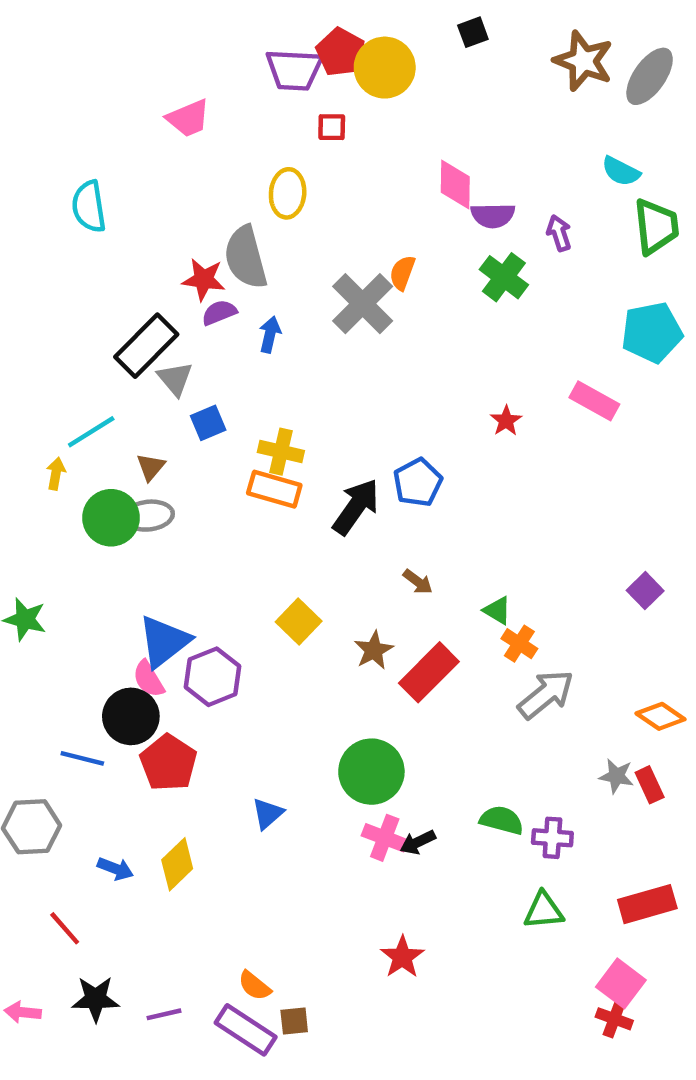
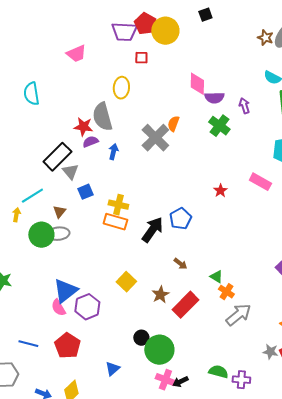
brown star: (583, 61) -> (265, 38), moved, size x0.6
black circle: (131, 716) -> (141, 338), moved, size x0.6

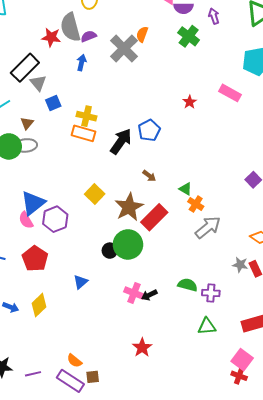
purple semicircle: (90, 142) -> (89, 36), moved
brown star: (160, 295) -> (129, 207), size x1.6
green circle: (159, 350) -> (128, 244), moved

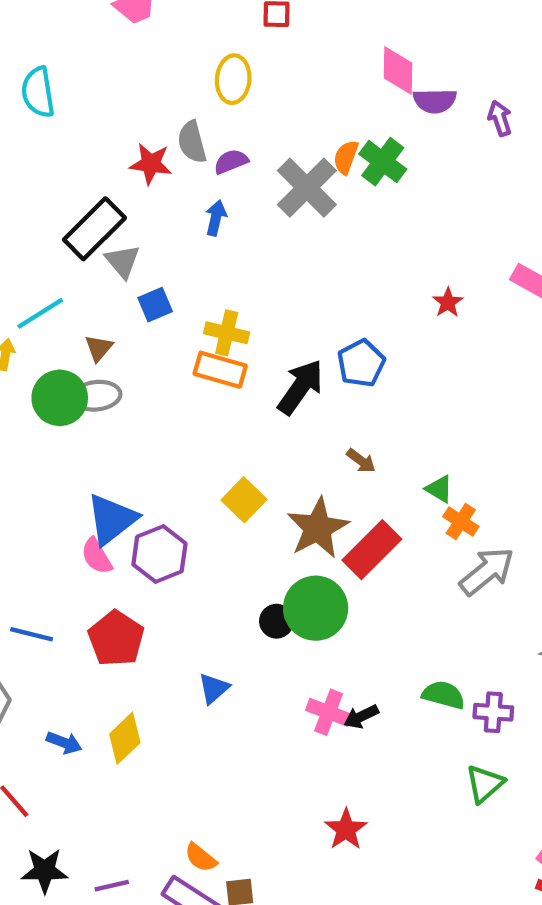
gray semicircle: (70, 27) -> (192, 142), size x0.7
green cross: (189, 36) -> (383, 162), moved
green triangle: (207, 326) -> (485, 784), turned -36

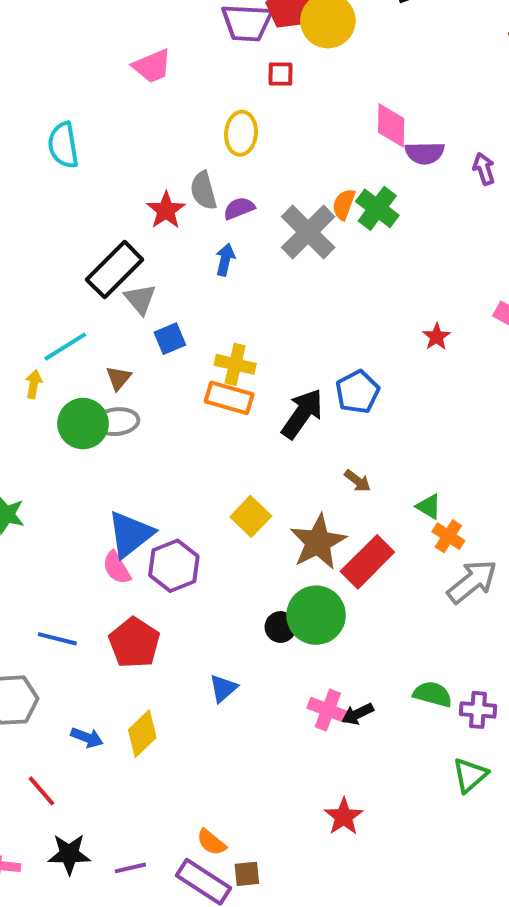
red star: (151, 164) -> (166, 210), turned 30

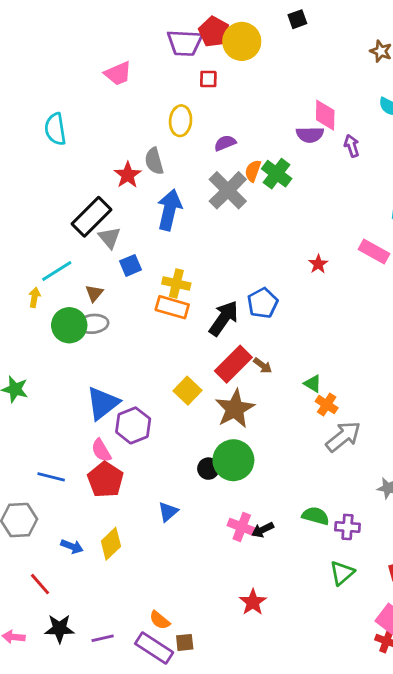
pink diamond: (391, 125) -> (325, 115), moved
purple semicircle: (239, 208) -> (225, 143), moved
blue arrow: (225, 260) -> (169, 210), size x1.8
red rectangle: (367, 562) -> (233, 364), moved
pink semicircle: (117, 568) -> (101, 450), moved

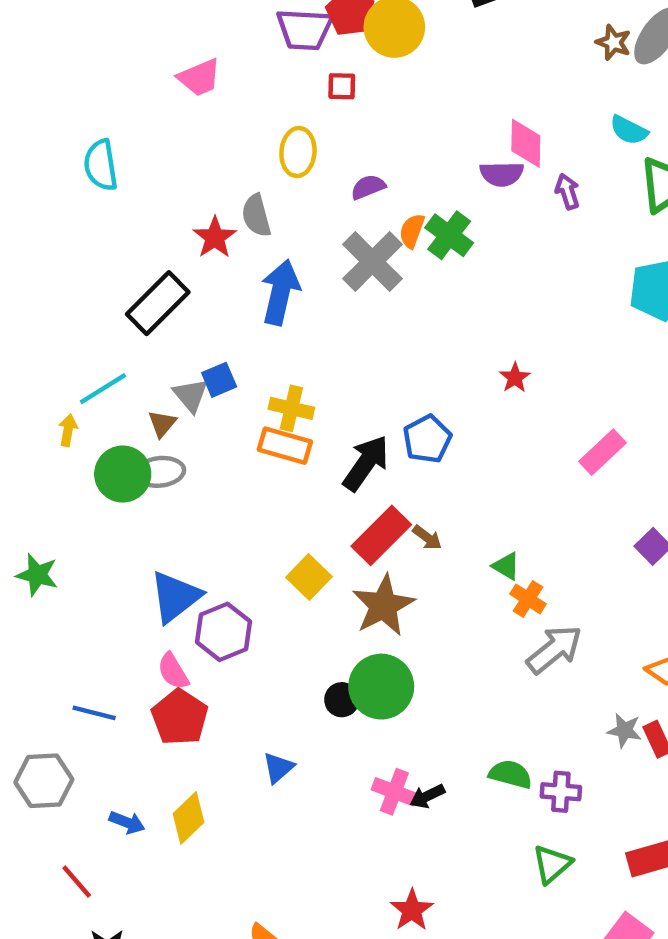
gray triangle: (110, 238) -> (191, 395), moved
pink rectangle: (374, 252) -> (602, 452), moved, turned -72

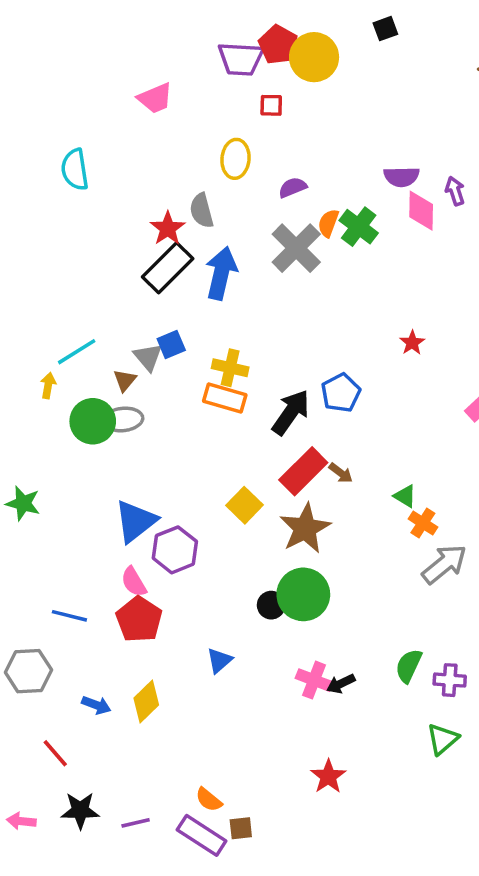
pink diamond: (526, 143) -> (421, 211), moved
black rectangle: (158, 303) -> (168, 268), moved
green semicircle: (510, 774) -> (409, 666), turned -80

